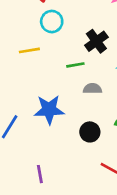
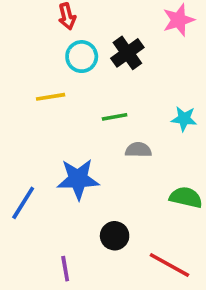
black cross: (96, 41) -> (127, 53), moved
black circle: (90, 132) -> (115, 236), moved

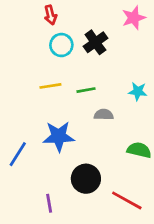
yellow line: (51, 97) -> (50, 86), moved
black circle: (115, 236) -> (86, 179), size x1.4

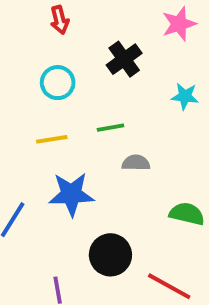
cyan circle: (61, 45) -> (58, 83), moved
yellow line: (50, 86) -> (52, 139), moved
cyan star: (138, 91) -> (185, 96), moved

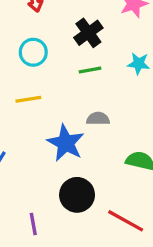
green line: (110, 128) -> (90, 70), moved
blue star: (71, 194) -> (66, 143), moved, turned 30

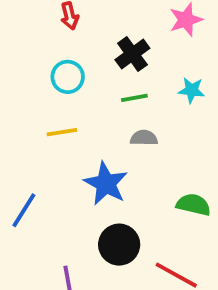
gray semicircle: (98, 119) -> (144, 138), moved

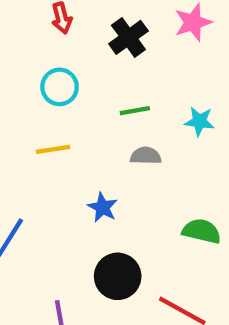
black cross: (132, 54) -> (128, 37), moved
cyan star: (192, 90) -> (199, 121), moved
blue star: (106, 184) -> (103, 207), size x0.6

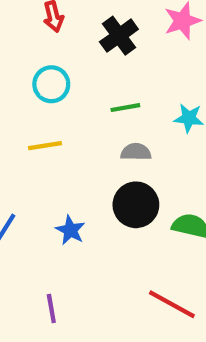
blue star: (103, 207) -> (70, 230), moved
black circle: (118, 276) -> (136, 205), moved

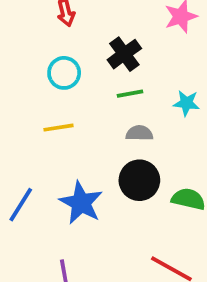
black cross: (119, 36) -> (124, 54), moved
blue star: (70, 230) -> (81, 203), size x1.6

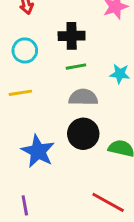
black cross: (124, 54) -> (72, 36), turned 35
gray semicircle: (139, 133) -> (83, 97), size x1.4

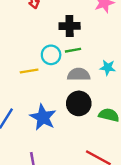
cyan circle: (25, 50) -> (51, 55), moved
cyan star: (120, 74) -> (108, 68), moved

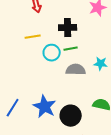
yellow line: (29, 71) -> (33, 37), moved
black circle: (79, 103) -> (71, 116), moved

